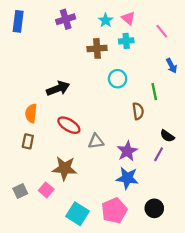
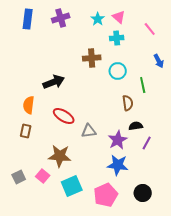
blue rectangle: (18, 21) -> (28, 19), moved
brown cross: (97, 48) -> (92, 58), moved
cyan circle: (118, 79) -> (118, 71), moved
black semicircle: (167, 136) -> (136, 126), moved, turned 136
cyan square: (78, 214) -> (72, 186), moved, turned 35

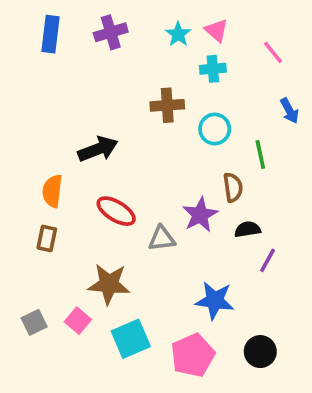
purple star: (118, 140) -> (200, 215), moved

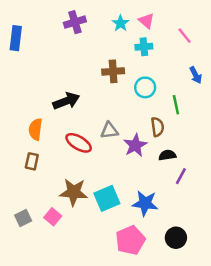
blue rectangle: (50, 34) -> (16, 38), moved
gray triangle: (162, 238) -> (109, 131), moved
cyan square: (131, 339) -> (107, 198), moved

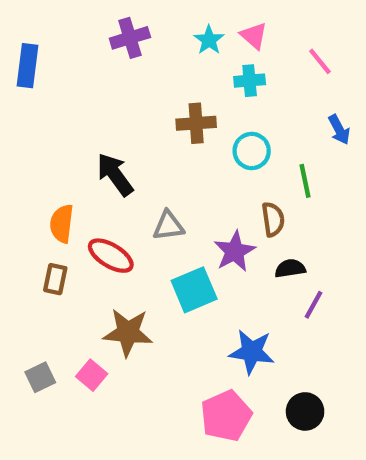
black arrow: (66, 101) -> (115, 174), turned -105
gray triangle: (109, 131) -> (168, 226), moved
red ellipse: (79, 143) -> (111, 256), moved
cyan square: (107, 198) -> (194, 290), moved

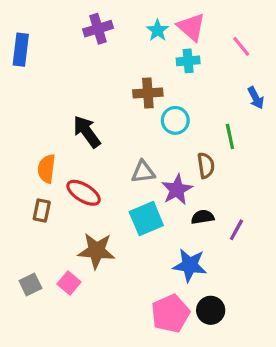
pink triangle: (254, 36) -> (191, 27), size x1.4
cyan circle: (252, 151) -> (175, 120), moved
gray triangle: (168, 226) -> (143, 172), moved
black semicircle: (290, 268) -> (203, 217), moved
black circle: (305, 411) -> (211, 310), moved

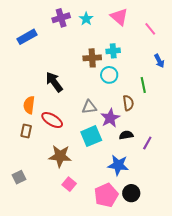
cyan star: (158, 30) -> (86, 19), moved
blue rectangle: (21, 50) -> (27, 37), moved, turned 54
cyan cross: (188, 61) -> (113, 51), moved
pink square: (69, 283) -> (69, 184), moved

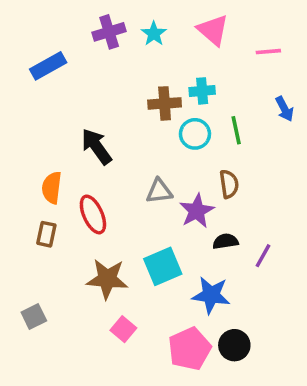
pink line: (150, 29) -> (268, 52), turned -56
green line: (143, 85) -> (236, 130), moved
red ellipse: (52, 120) -> (93, 214), turned 35
cyan square: (91, 136) -> (163, 266), moved

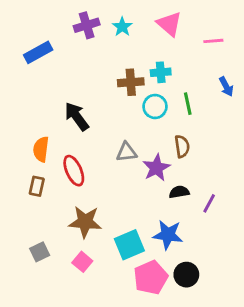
cyan square: (163, 266) -> (129, 245), moved
gray square: (34, 317) -> (40, 252), moved
pink square: (123, 329) -> (82, 262), moved

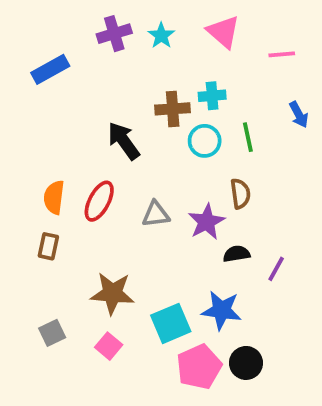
black arrow: (77, 116) -> (124, 141), moved
gray triangle: (127, 152) -> (156, 214), moved
red ellipse: (74, 171) -> (99, 201), moved, turned 52

